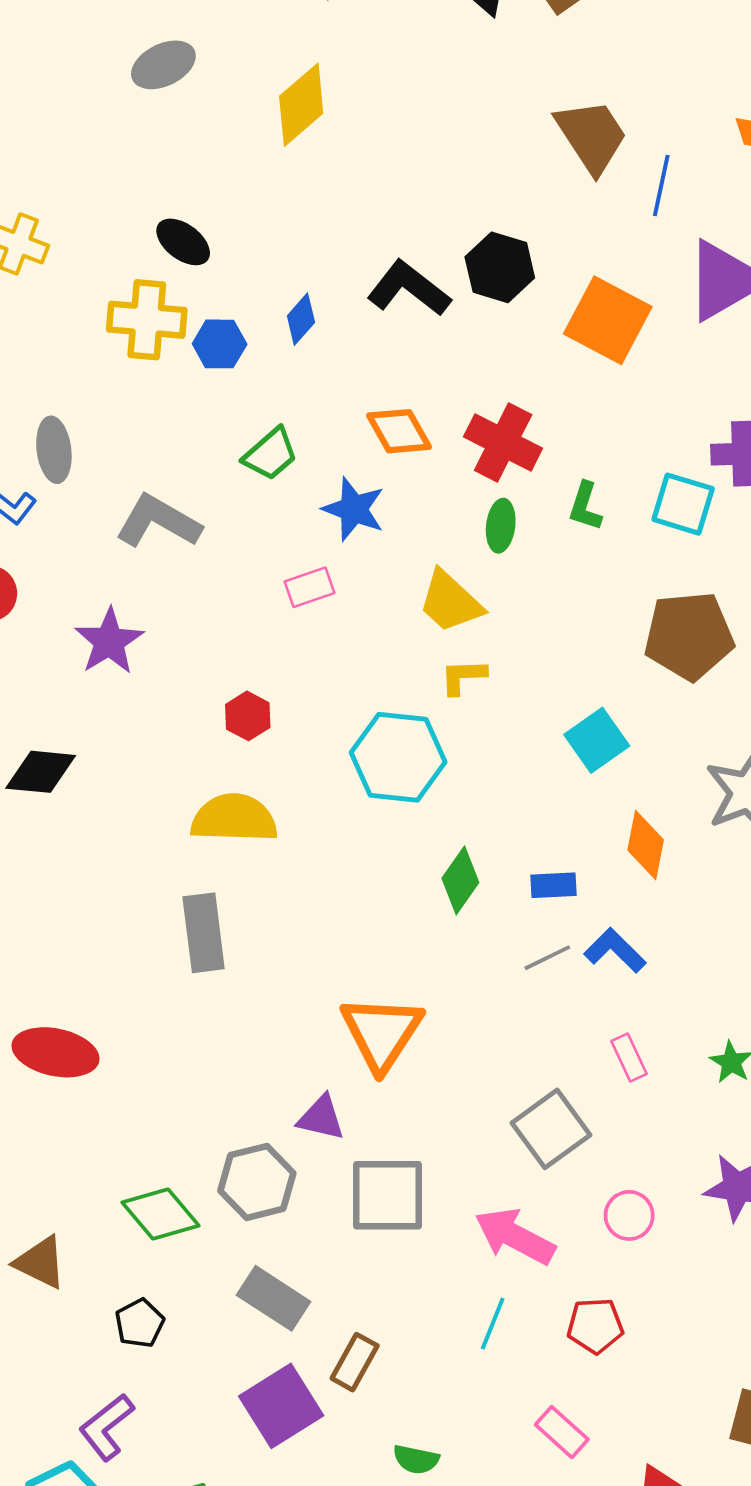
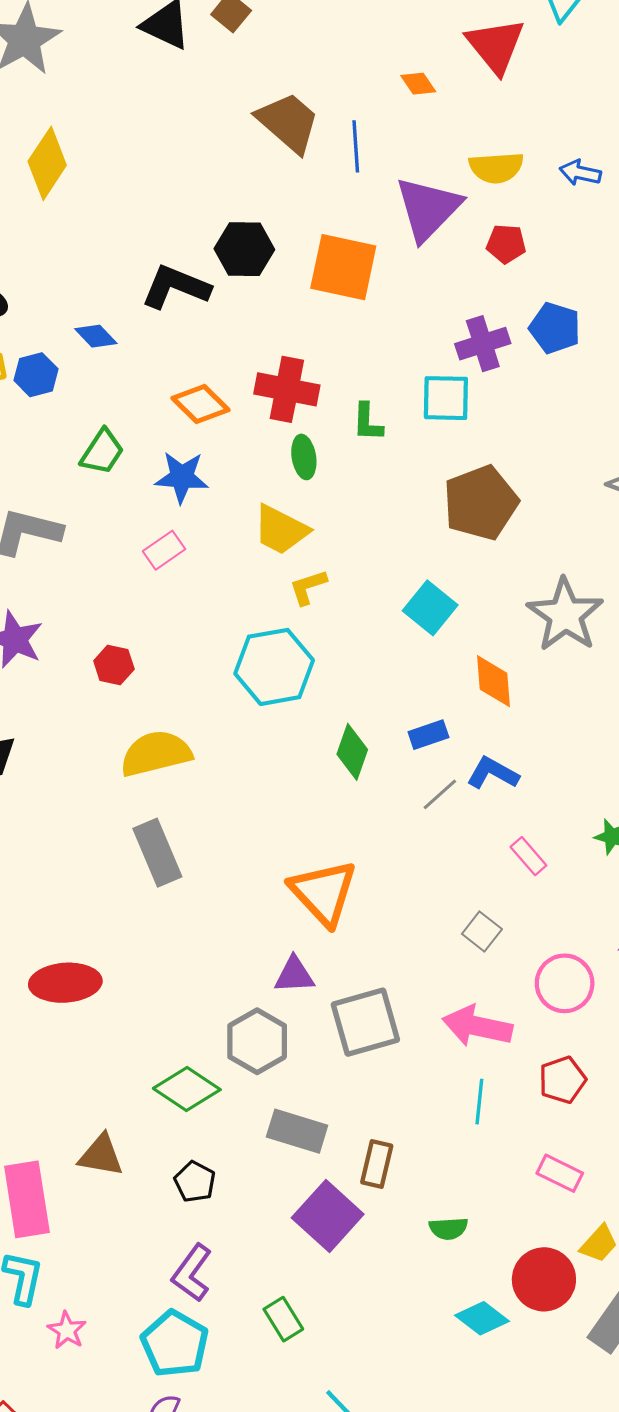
blue diamond: (301, 319) -> (96, 336), turned -69
red hexagon: (248, 716) -> (114, 665), moved
gray square: (551, 1129) -> (482, 931), size x0.6
pink circle: (629, 1215) -> (565, 983), size x1.4

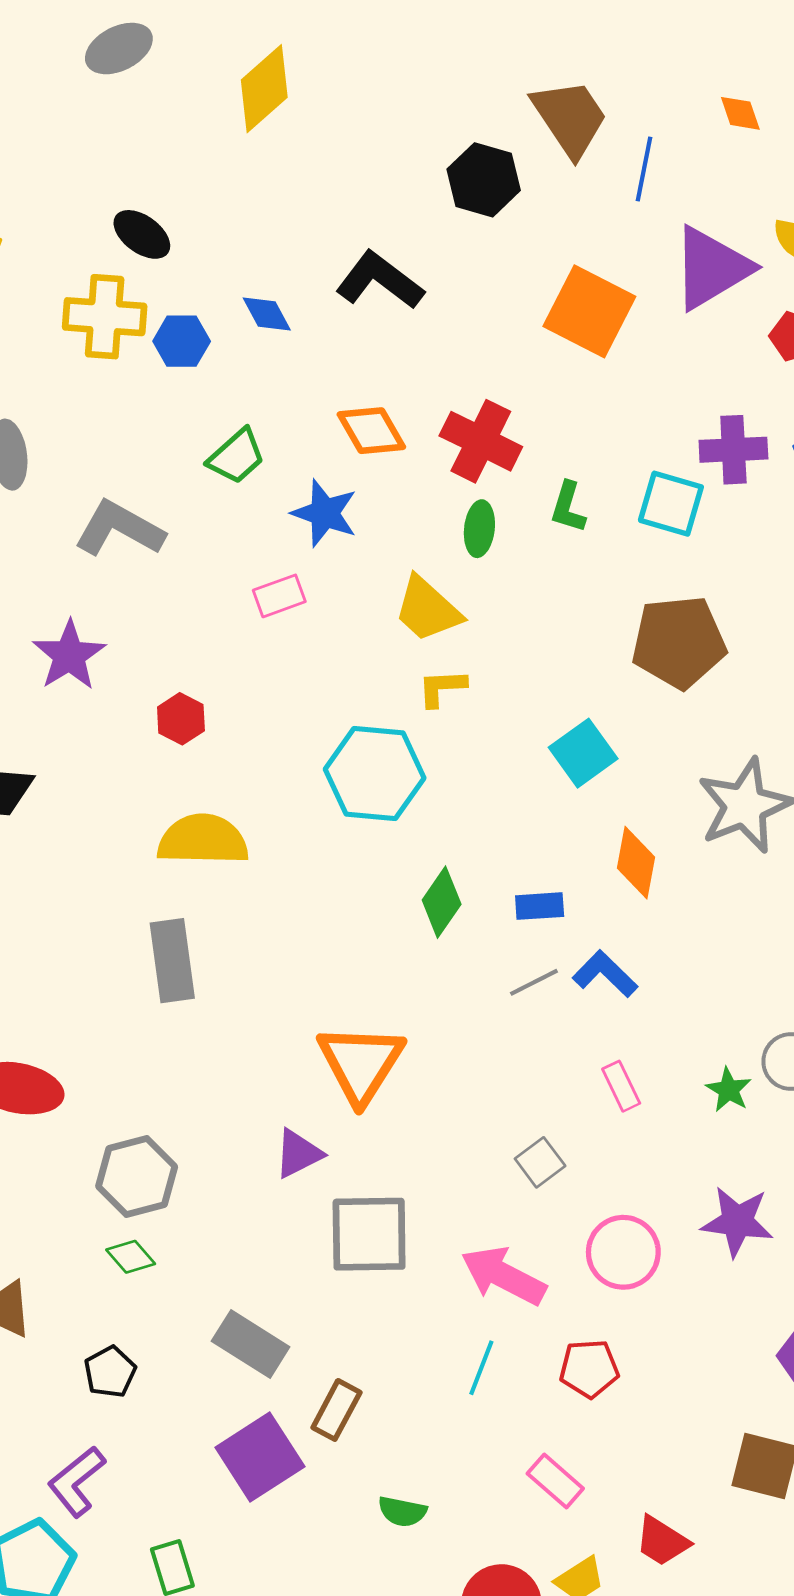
black hexagon: (244, 249) -> (484, 180), moved
purple triangle: (294, 975) -> (298, 1154), turned -39
gray hexagon: (257, 1041) -> (137, 1177), moved
green diamond: (187, 1089) -> (131, 1257), size x0.6

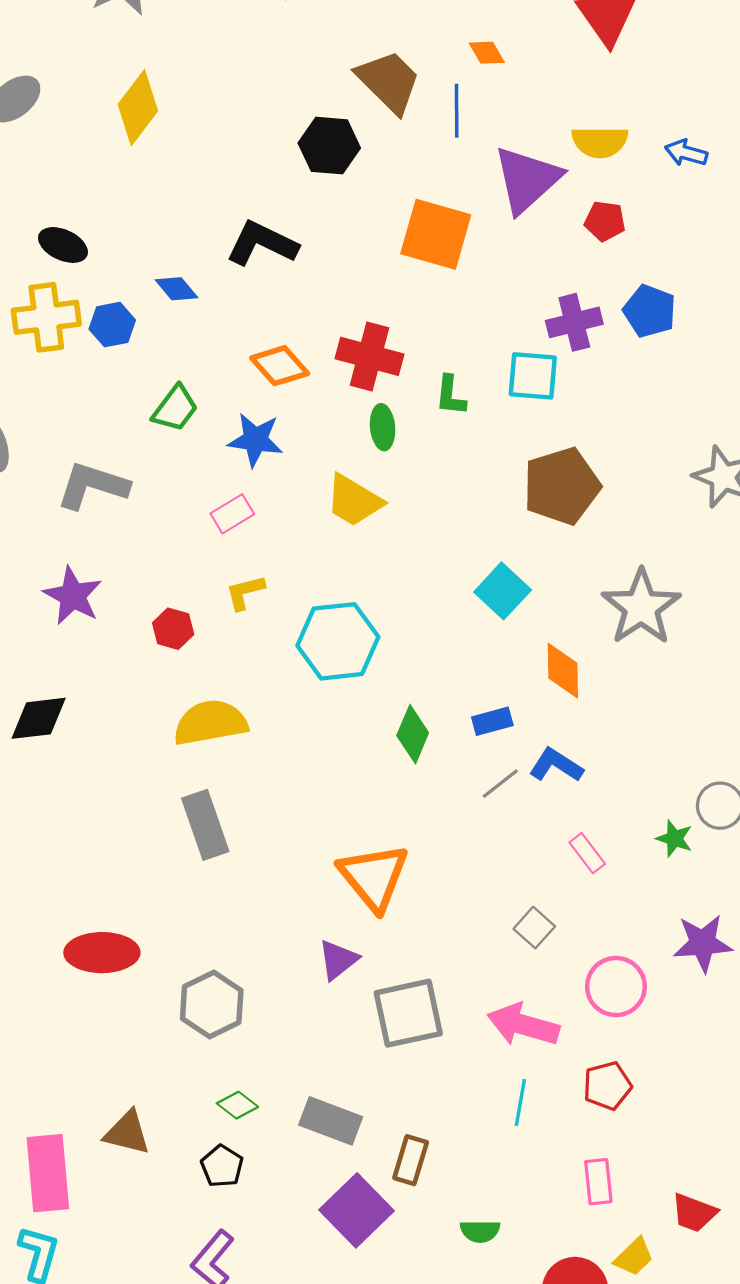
orange diamond: (740, 113) -> (487, 53), moved
yellow L-shape: (442, 688) -> (245, 592), moved
green diamond: (131, 1257) -> (237, 1105), moved
pink rectangle: (555, 1481) -> (598, 1182), turned 54

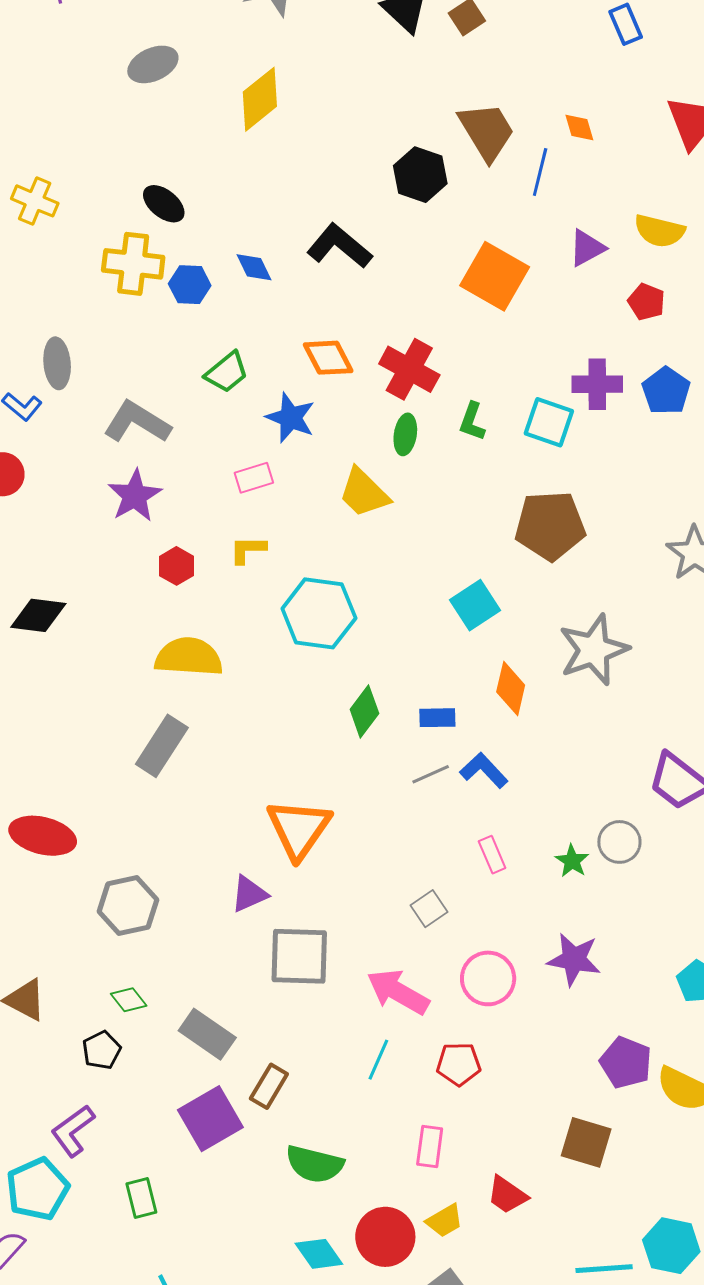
purple triangle: (527, 180) -> (587, 248), size x0.6
purple star: (73, 596) -> (135, 496), moved
gray rectangle: (205, 825) -> (162, 746), turned 38
green semicircle: (480, 1231) -> (315, 1164), size x1.6

